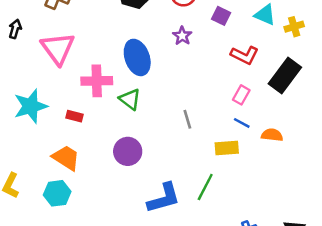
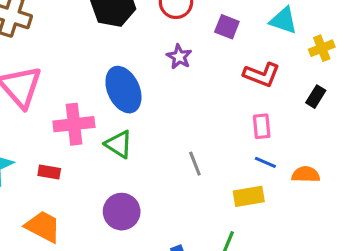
yellow cross: (294, 27) -> (322, 48), moved
black rectangle: (285, 76) -> (316, 97), size x0.5
pink rectangle: (241, 95) -> (262, 126), turned -30

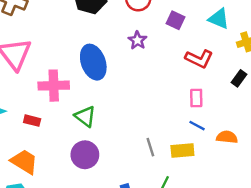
green triangle: (119, 144) -> (85, 116), moved
gray line: (195, 164) -> (150, 147), moved

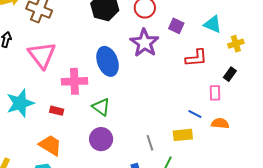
purple star: (137, 40) -> (144, 43), size x1.8
red L-shape: (199, 59) -> (196, 58), turned -30
pink rectangle: (196, 98) -> (215, 93), moved
gray line: (150, 147) -> (150, 143), moved

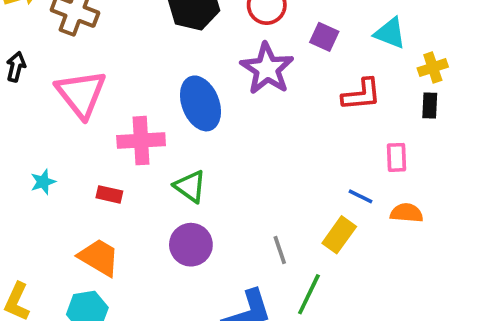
black rectangle: (230, 74) -> (430, 105), moved, turned -32
cyan star: (20, 103) -> (43, 182), size x0.5
yellow rectangle: (183, 135) -> (339, 235), turned -48

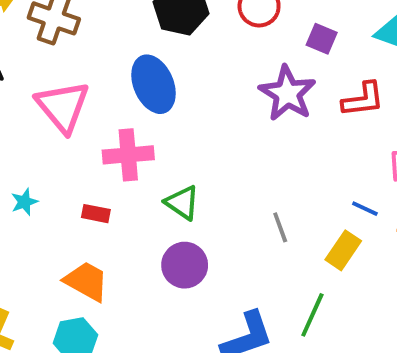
purple star: (267, 69) -> (287, 93), moved
blue ellipse: (200, 103) -> (154, 84), moved
gray line: (280, 250) -> (280, 227), moved

